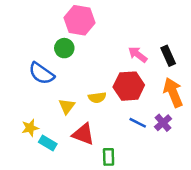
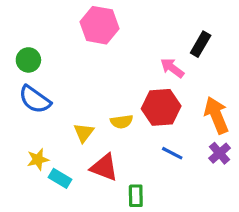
green circle: (64, 48) -> (28, 60), moved
black rectangle: (168, 56) -> (201, 44), moved, turned 54
blue semicircle: (41, 73) -> (35, 99), moved
purple cross: (163, 123) -> (220, 153), moved

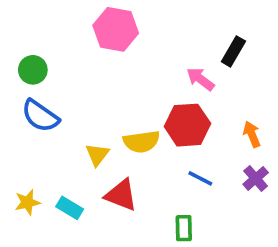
orange arrow: (216, 115) -> (252, 134), size x0.6
yellow semicircle: (122, 122) -> (141, 142), size x1.4
yellow star: (38, 159) -> (27, 202), moved
green rectangle: (136, 196) -> (184, 228), moved

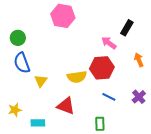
blue semicircle: (40, 116) -> (22, 63), turned 35
orange arrow: (252, 134) -> (139, 60), moved
yellow triangle: (97, 155) -> (41, 81), moved
cyan rectangle: (70, 208) -> (38, 123), moved, turned -32

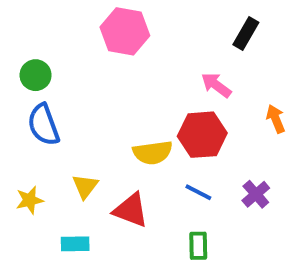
black rectangle: (127, 28) -> (246, 33), moved
yellow triangle: (41, 81) -> (85, 186), moved
blue line: (109, 97) -> (198, 192), moved
purple cross: (139, 97) -> (256, 194), moved
yellow star: (15, 110) -> (30, 200), moved

